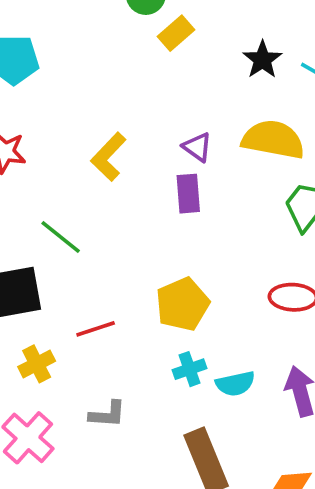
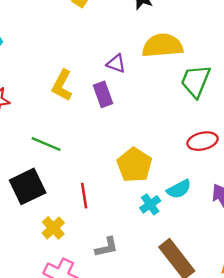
purple rectangle: (188, 194) -> (103, 94), moved
red line: (96, 329) -> (84, 196), turned -65
cyan semicircle: (235, 384) -> (179, 189), moved

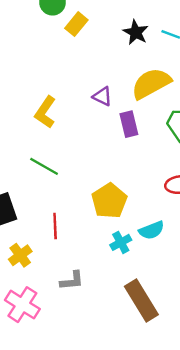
yellow semicircle: (162, 46) -> (151, 83), turned -30
purple rectangle: (103, 94) -> (129, 124), moved
green line: (46, 144) -> (44, 166), moved

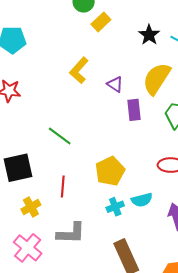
yellow semicircle: (151, 83) -> (157, 79), turned -36
yellow L-shape: (45, 112) -> (79, 70), moved
gray L-shape: (72, 281) -> (71, 233), size x1.4

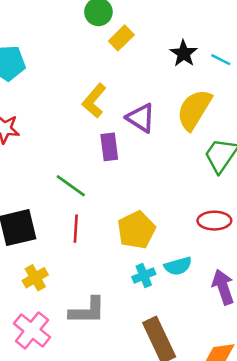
purple triangle: (115, 84) -> (141, 118), size x1.4
purple rectangle: (134, 110) -> (109, 147), moved
red line: (63, 186) -> (76, 229), moved

